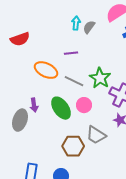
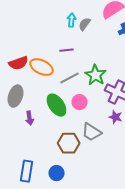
red semicircle: (20, 39) -> (18, 63), moved
gray line: (74, 81) -> (70, 78), turned -54
purple arrow: (34, 105) -> (30, 118), moved
gray ellipse: (20, 120) -> (16, 96), moved

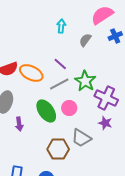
gray semicircle: (84, 24) -> (85, 40), moved
purple line: (66, 50) -> (60, 64), moved, turned 48

